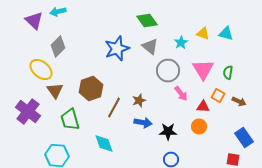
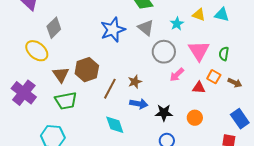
brown triangle: (55, 90) -> (61, 75), moved
pink arrow: (181, 94) -> (177, 75), turned 84
green trapezoid: (70, 120) -> (66, 101), turned -85
orange circle: (199, 126) -> (195, 118), moved
cyan diamond: (104, 144) -> (115, 125), moved

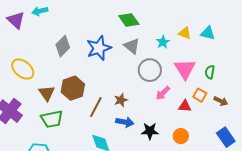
gray diamond: (54, 28) -> (63, 46), moved

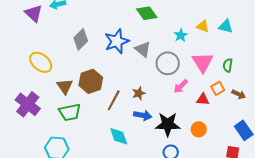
gray triangle: (132, 46) -> (143, 49), moved
orange square: (200, 95) -> (218, 88), turned 32
black star: (150, 131) -> (168, 124), size x1.4

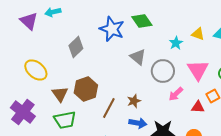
blue star: (117, 41) -> (112, 29), moved, turned -30

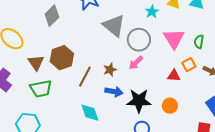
gray triangle: (138, 57) -> (114, 26), size x1.4
pink arrow: (176, 94) -> (136, 63), moved

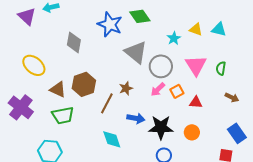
gray diamond: (52, 16) -> (74, 42), turned -35
brown triangle: (36, 63) -> (58, 89), turned -30
orange square: (189, 65) -> (177, 91), moved
brown star: (110, 70) -> (126, 88), moved

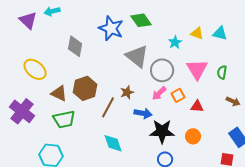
blue arrow: (136, 118) -> (143, 113), moved

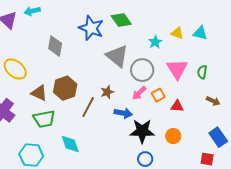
cyan diamond: (113, 143) -> (70, 144), moved

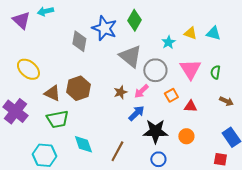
green diamond: (121, 20) -> (134, 20), turned 65
gray diamond: (55, 46) -> (79, 41), moved
pink arrow: (139, 93) -> (141, 91), moved
brown line: (88, 107) -> (117, 151), moved
blue arrow: (123, 113) -> (136, 113), turned -54

